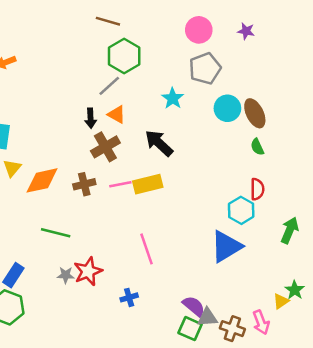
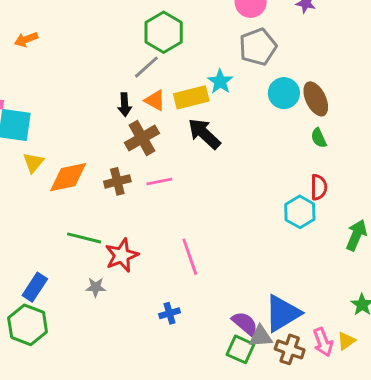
yellow rectangle: (148, 184) -> (191, 97), moved
blue triangle: (226, 246) -> (282, 313), moved
red star: (88, 271) -> (122, 255), moved
yellow triangle: (281, 301) -> (346, 341), moved

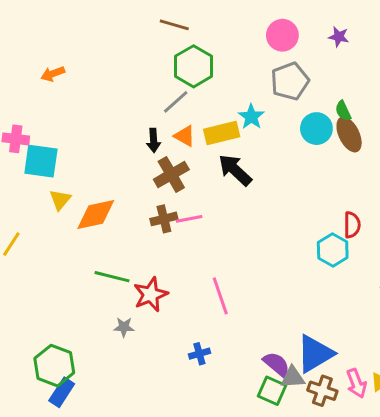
green semicircle: (319, 138) -> (343, 111), moved
brown cross: (117, 181) -> (164, 219), moved
blue rectangle: (35, 287) -> (62, 392), moved

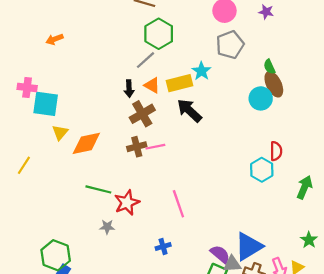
cyan circle: (316, 129) -> (261, 98), moved

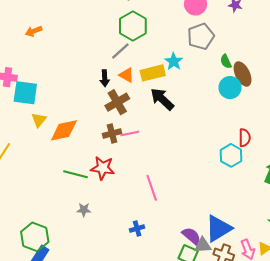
green semicircle: (269, 67) -> (226, 61), moved
red star: (127, 203) -> (103, 168), moved, turned 30

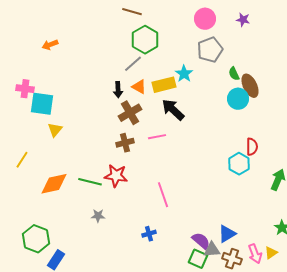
orange diamond: (64, 130) -> (54, 184), moved
pink line: (130, 134) -> (157, 137), moved
blue triangle: (219, 229) -> (227, 234), size x0.7
green hexagon: (35, 237) -> (36, 239), moved

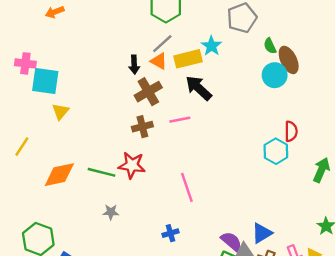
gray line: (133, 64) -> (162, 44), moved

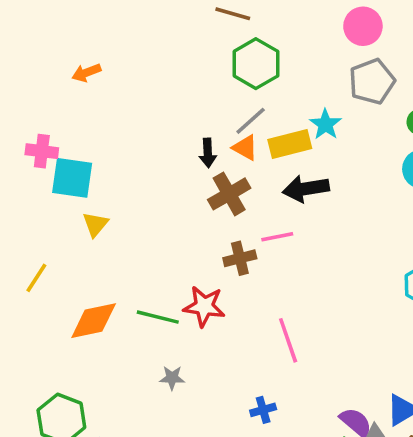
black arrow: (199, 88) -> (306, 189), turned -52
brown cross: (142, 127) -> (240, 258), moved

